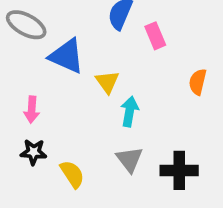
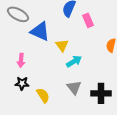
cyan arrow: (129, 111) -> (74, 61), turned 49

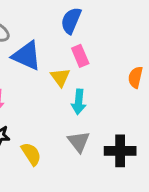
pink rectangle: (88, 20) -> (80, 56), moved
cyan arrow: (74, 61) -> (79, 102), turned 126

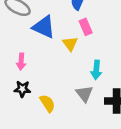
cyan arrow: (79, 102) -> (96, 70), moved

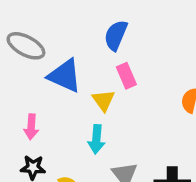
cyan arrow: (96, 70) -> (96, 139), moved

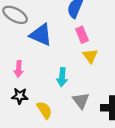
yellow triangle: (103, 100) -> (90, 56), moved

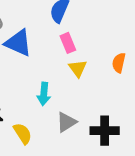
gray triangle: (81, 101) -> (66, 122), turned 36

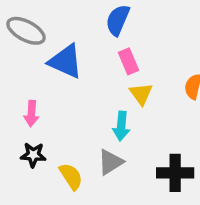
cyan arrow: (44, 94) -> (121, 126), moved
gray triangle: (66, 122) -> (110, 162), moved

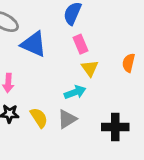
cyan arrow: (121, 126) -> (75, 92), turned -115
yellow semicircle: (71, 176) -> (39, 118), moved

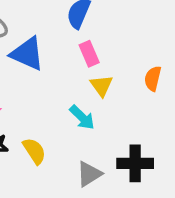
cyan arrow: (75, 92) -> (82, 117), turned 65
gray triangle: (67, 119) -> (89, 174), moved

